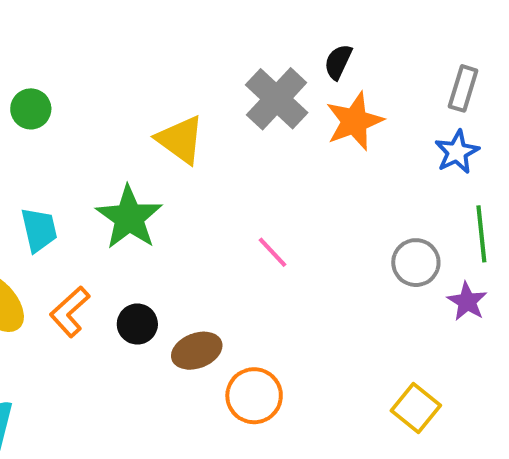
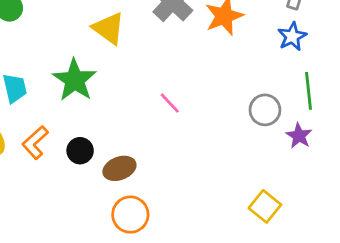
orange circle: (254, 396) -> (130, 215), moved

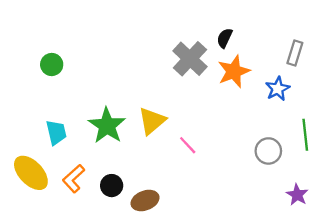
yellow triangle: (109, 28) -> (152, 121), moved, turned 44
blue star: (292, 36) -> (278, 89), moved
purple star: (299, 136) -> (297, 195), moved

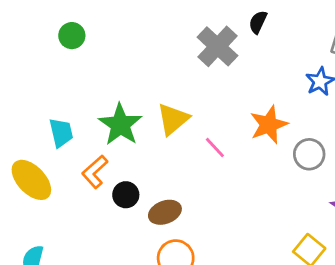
green circle: (52, 65) -> (72, 36), moved
orange star: (234, 71) -> (269, 125), moved
orange L-shape: (74, 179) -> (95, 172), moved

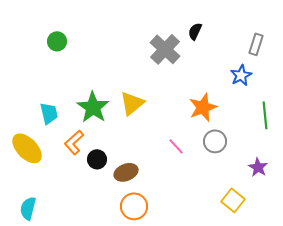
pink line: (215, 148) -> (176, 146), moved
gray circle: (309, 154) -> (215, 141), moved

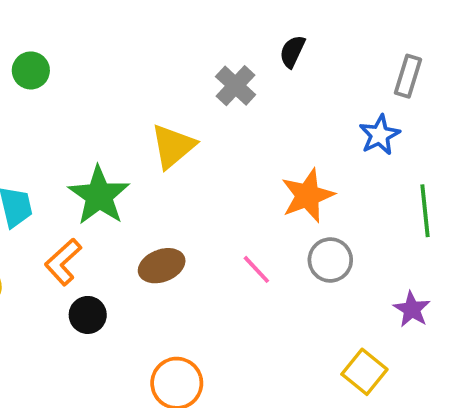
gray cross: (165, 49) -> (236, 86), size x0.7
yellow triangle: (132, 103) -> (173, 146), moved
black circle: (97, 159) -> (88, 315), moved
brown ellipse: (126, 172) -> (162, 266), moved

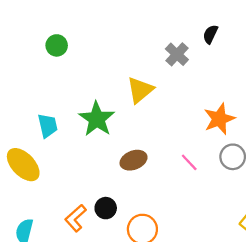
orange L-shape: (63, 262) -> (76, 218), moved
black circle: (88, 315) -> (106, 208), moved

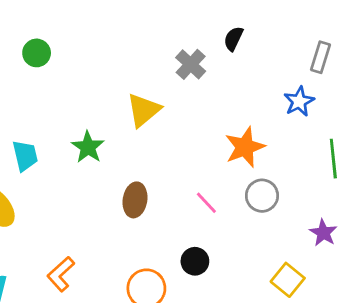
green star: (97, 119) -> (88, 147), size x0.7
brown ellipse: (134, 160) -> (135, 200), turned -60
black circle: (106, 208) -> (195, 261), moved

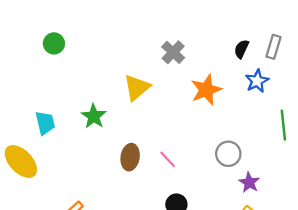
black semicircle: (233, 39) -> (242, 49), moved
orange star: (245, 147) -> (206, 90), moved
pink line: (206, 203) -> (168, 159), moved
purple star: (323, 233) -> (249, 182), moved

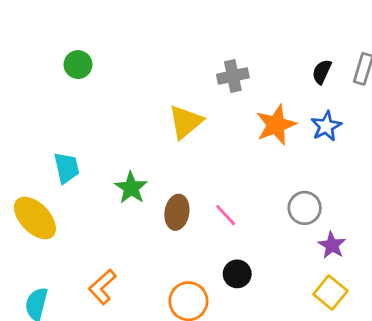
gray cross: (173, 52) -> (233, 76), turned 35
blue star: (257, 81) -> (326, 126), moved
green star: (94, 116) -> (131, 188), moved

